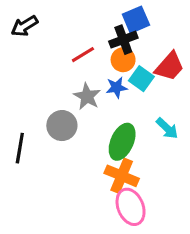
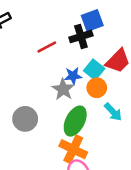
orange circle: (123, 60) -> (97, 88), moved
gray star: (87, 96) -> (63, 89), moved
gray circle: (62, 126) -> (25, 119), moved

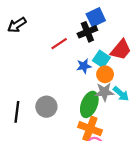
gray star: (63, 89) -> (104, 92), moved, turned -30

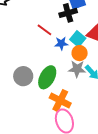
red line: (59, 44) -> (44, 30), moved, turned 63
green ellipse: (89, 104) -> (47, 77), moved

